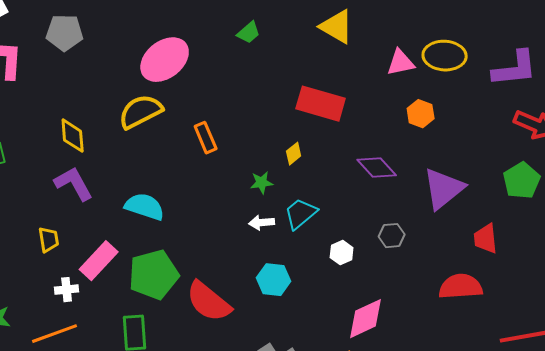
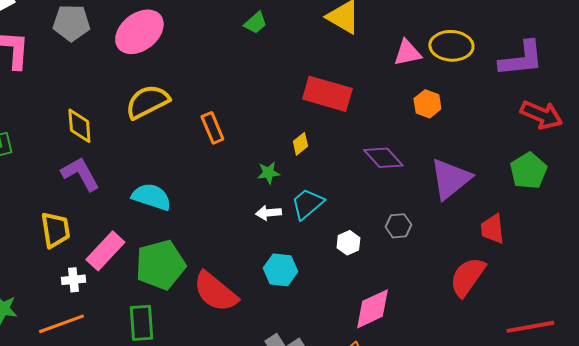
pink ellipse: (165, 60) -> (139, 32), moved
yellow trapezoid: (49, 240) -> (55, 230), size x1.4
red semicircle: (461, 287) -> (467, 277), turned -51

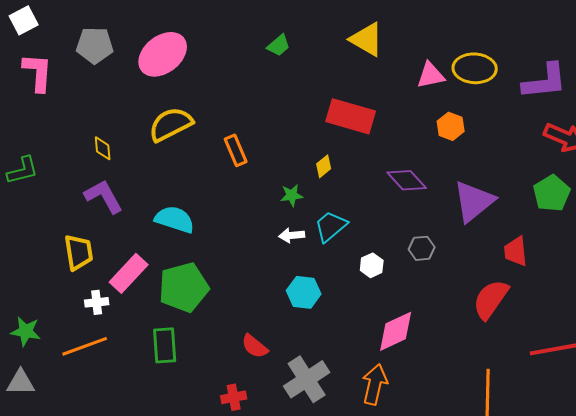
yellow diamond: (79, 126) -> (103, 148), size x0.7
red semicircle: (215, 292) -> (255, 346), moved, size x0.6

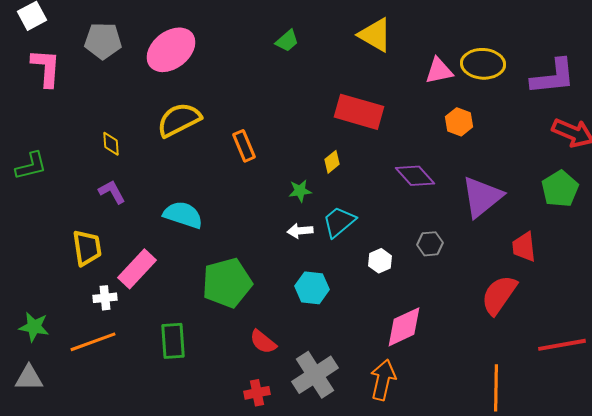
purple L-shape: (104, 196) -> (112, 192), size x0.7
green pentagon: (184, 287) -> (227, 283), moved
red cross: (234, 397) -> (257, 393), moved

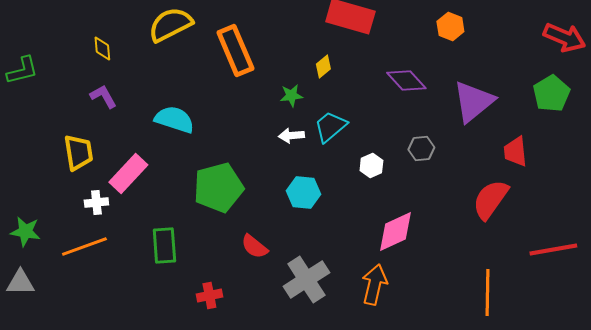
orange rectangle: (244, 146) -> (235, 50), size x1.6
red cross: (257, 393) -> (209, 296), moved

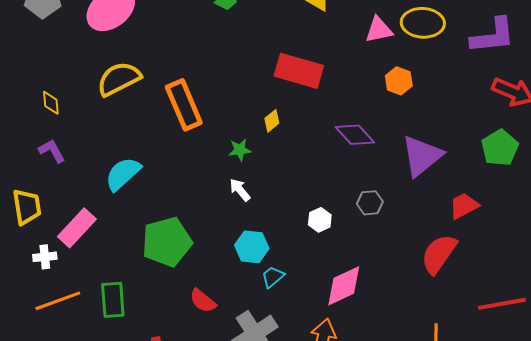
cyan semicircle: (174, 120) -> (123, 174), turned -60
cyan trapezoid: (330, 126) -> (273, 277), moved, size x0.7
white arrow: (291, 136) -> (240, 190), turned 55
red trapezoid: (515, 152) -> (464, 206), turned 68
orange line: (84, 246) -> (58, 301), moved

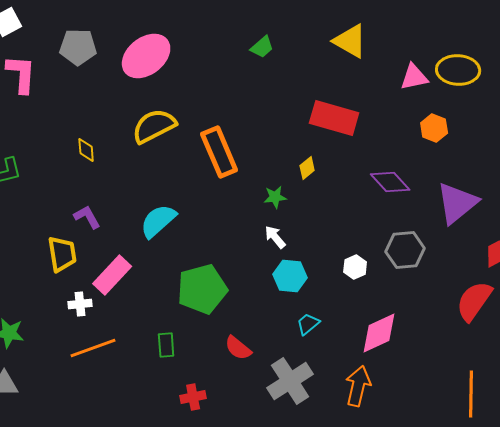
purple L-shape: (52, 151) -> (87, 217), moved
gray hexagon: (370, 203) -> (405, 250), size x1.5
cyan hexagon: (252, 247) -> (290, 276), moved
green rectangle: (113, 300) -> (166, 345), moved, size x0.7

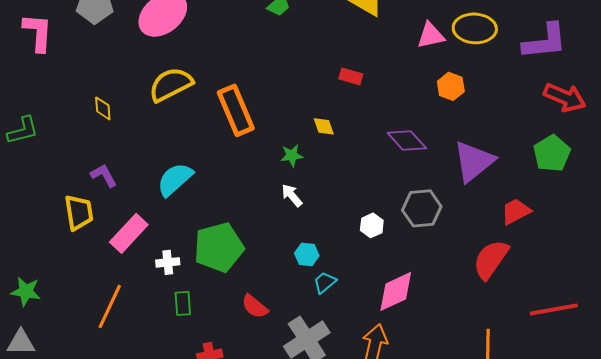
red rectangle: (334, 118) -> (351, 76), size x0.5
yellow diamond: (307, 168) -> (324, 126), turned -70
cyan hexagon: (290, 276) -> (307, 254), moved, size x0.7
white cross: (80, 304) -> (168, 262), moved
orange line: (93, 348) -> (110, 306), turned -45

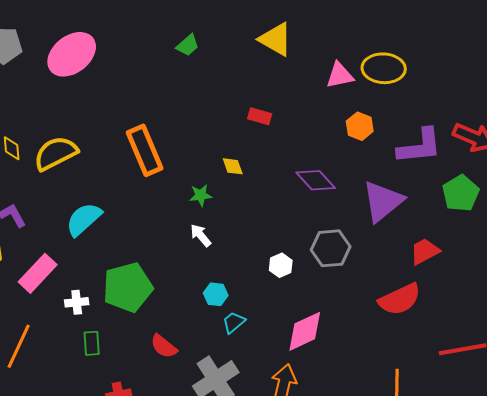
purple L-shape: (545, 41) -> (420, 146), moved
yellow semicircle: (171, 84) -> (56, 153), moved
red semicircle: (491, 259) -> (400, 299), turned -150

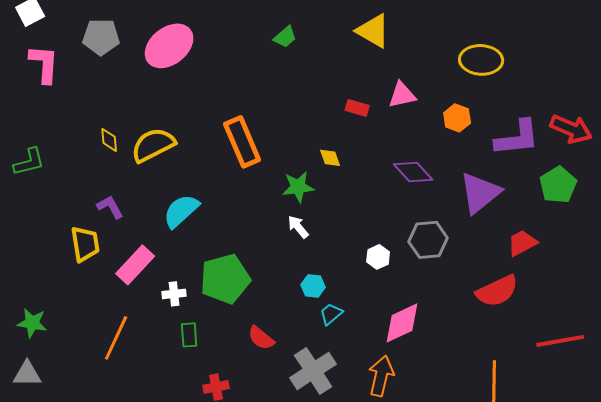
pink triangle: (340, 75) -> (402, 95), moved
green star: (201, 195) -> (298, 187), size x1.4

